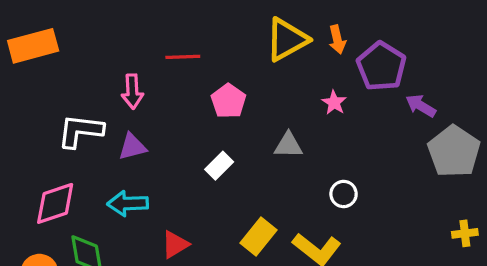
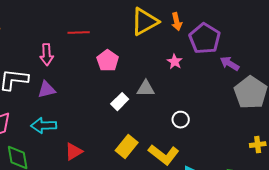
white rectangle: (219, 166) -> (120, 102), moved

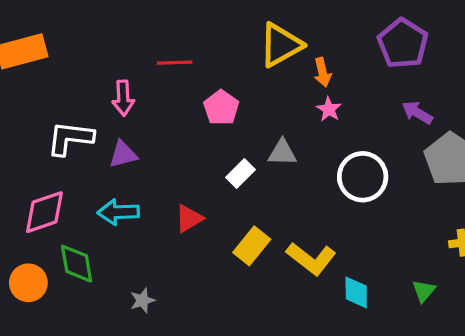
orange arrow: (177, 22) -> (322, 72), moved
purple pentagon: (205, 39) -> (403, 43), moved
white circle: (181, 120) -> (363, 177), moved, size x1.8
red triangle: (74, 152) -> (189, 219), moved

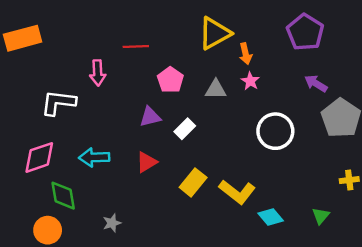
gray triangle: (282, 153) -> (216, 89), moved
purple triangle: (123, 154) -> (150, 117), moved
orange circle: (28, 283) -> (48, 230), moved
cyan diamond: (356, 292) -> (271, 217), turned -40

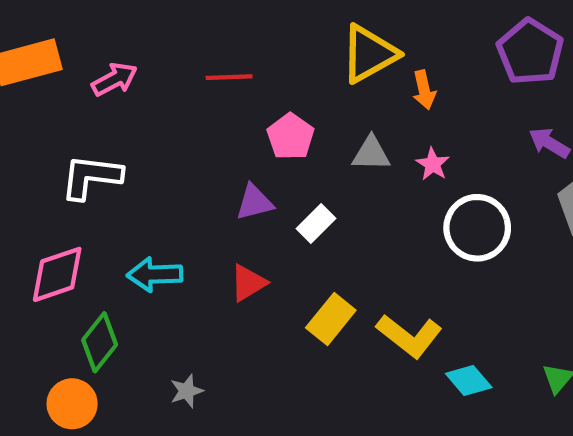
pink arrow: (98, 73) -> (114, 79), moved, turned -115
pink star: (250, 81) -> (433, 164), moved
green diamond: (63, 196) -> (100, 342), turned 48

